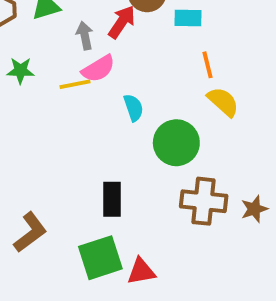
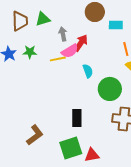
red arrow: (122, 22) -> (81, 43), moved

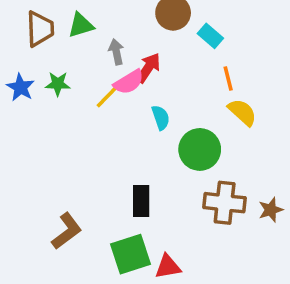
cyan rectangle: (116, 25) -> (210, 36), turned 40
yellow line: (58, 59) -> (107, 96), turned -35

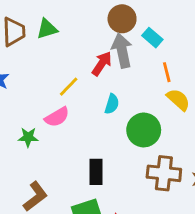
gray arrow: (116, 52) -> (122, 51), moved, size x1.6
pink semicircle: (129, 82) -> (57, 117), moved
green star: (58, 84) -> (28, 137), moved
cyan semicircle: (161, 118) -> (112, 104), turned 36

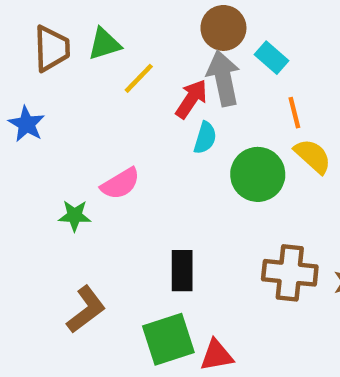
yellow line: (69, 87) -> (139, 78), moved
cyan semicircle: (112, 104) -> (205, 138), moved
green circle: (144, 130) -> (258, 174), moved

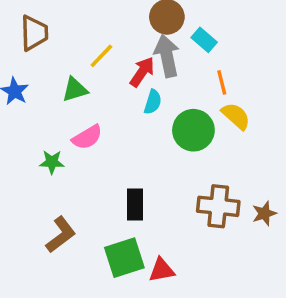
green triangle: (104, 44) -> (75, 89), moved

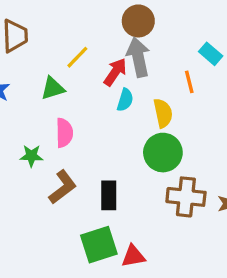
cyan rectangle: (204, 40) -> (211, 54), moved
yellow semicircle: (236, 116) -> (163, 113), moved, turned 36
green circle: (193, 130) -> (163, 153), moved
pink semicircle: (87, 137) -> (64, 133), turned -60
brown L-shape: (61, 235) -> (63, 187), moved

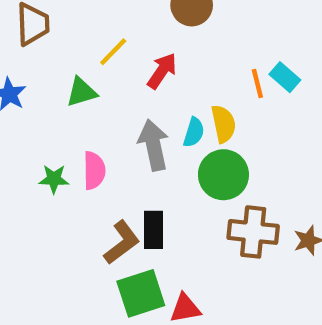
cyan rectangle: (211, 54) -> (285, 77), moved
gray arrow: (138, 57) -> (153, 145), moved
cyan semicircle: (125, 100) -> (194, 132), moved
pink semicircle: (64, 133) -> (94, 170), moved
brown L-shape: (63, 187) -> (122, 243), moved

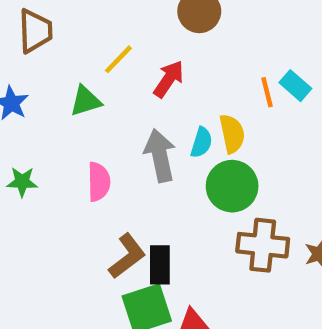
green star: (54, 179) -> (22, 182), moved
black rectangle: (153, 230) -> (160, 265), moved

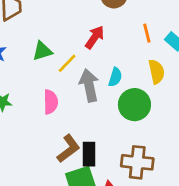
yellow line: (118, 59) -> (67, 63), moved
orange line: (267, 92) -> (147, 33), moved
yellow semicircle: (232, 134) -> (156, 72), moved
brown cross: (263, 245) -> (137, 162), moved

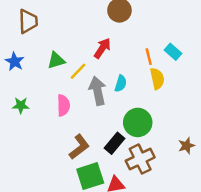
orange line: (147, 33) -> (149, 57), moved
green circle: (134, 105) -> (138, 122), moved
black rectangle: (89, 154) -> (115, 143), moved, turned 40
brown cross: (137, 162) -> (140, 159), turned -32

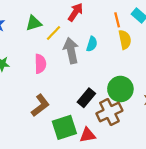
green circle: (138, 122) -> (120, 89), moved
brown L-shape: (79, 147) -> (40, 105), moved

